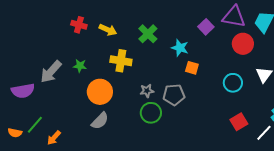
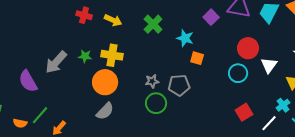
red circle: (243, 44) -> (248, 48), moved
yellow cross: (121, 61) -> (112, 55), moved
purple semicircle: (23, 91) -> (28, 81), turned 70

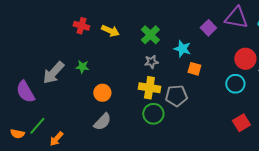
yellow cross: (112, 55) -> (149, 88), moved
gray star: (152, 81) -> (151, 62), moved
orange circle: (105, 82) -> (102, 93), size x0.7

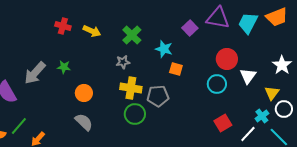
gray star: (151, 62) -> (123, 62), moved
gray semicircle: (102, 122) -> (84, 122), turned -90

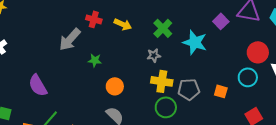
cyan star: (164, 49) -> (195, 42), size x1.4
orange square: (176, 69) -> (221, 91), moved
gray arrow: (35, 73) -> (70, 39), moved

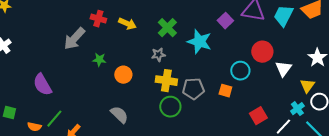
cyan circle: (248, 77) -> (240, 71), moved
orange circle: (115, 86) -> (123, 75), moved

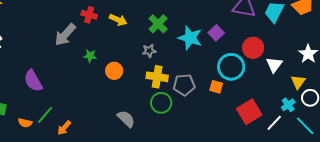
purple square: (225, 21) -> (216, 33), moved
cyan circle: (240, 71) -> (231, 67), size x1.4
gray semicircle: (119, 115) -> (126, 119), moved
red square: (258, 116) -> (249, 112), size x1.4

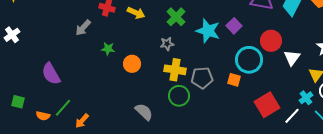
gray arrow: (65, 35) -> (83, 28), size x0.7

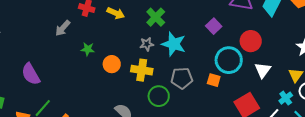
cyan star: (208, 31) -> (174, 44), moved
white triangle: (292, 58) -> (263, 70), moved
yellow cross: (175, 70) -> (142, 70), moved

